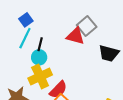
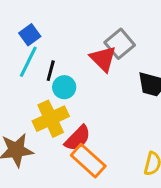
red triangle: (75, 36) -> (103, 59), turned 30
cyan circle: (39, 57) -> (64, 87), moved

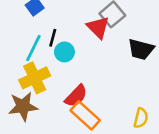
cyan line: (28, 62) -> (33, 48), moved
yellow cross: (51, 119) -> (35, 78), moved

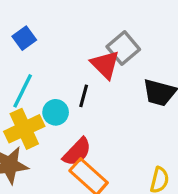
black line: (53, 38) -> (84, 96), moved
cyan circle: (64, 52) -> (56, 112), moved

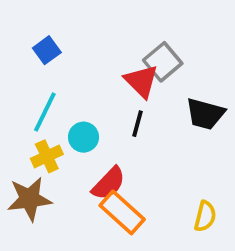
black line: (84, 96) -> (138, 124), moved
yellow cross: (24, 129) -> (47, 156), size x0.7

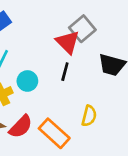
red semicircle: (109, 183) -> (21, 127), moved
yellow semicircle: (205, 216) -> (89, 116), moved

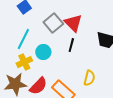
gray square: (82, 29) -> (53, 23), moved

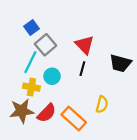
gray square: (53, 23) -> (46, 45), moved
yellow cross: (24, 62) -> (31, 87), turned 35

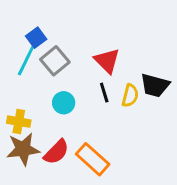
cyan line: (30, 62) -> (26, 61), moved
black line: (82, 69) -> (104, 93), turned -32
yellow cross: (31, 87) -> (19, 122), moved
yellow semicircle: (102, 104) -> (130, 96), moved

